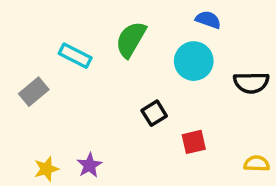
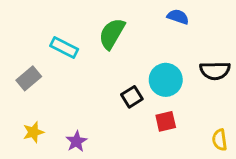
cyan circle: (194, 61) -> (166, 80), moved
yellow semicircle: (257, 164) -> (220, 140), turned -100
yellow star: (46, 169) -> (33, 132), moved

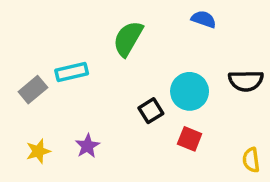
cyan rectangle: (64, 48) -> (72, 72), moved, turned -40
red square: (166, 121) -> (190, 139), turned 35
purple star: (76, 141) -> (87, 146), moved

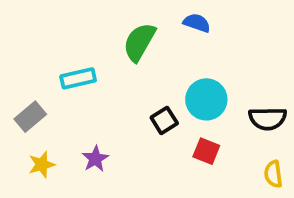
blue semicircle: (204, 19) -> (197, 23), moved
black semicircle: (246, 81) -> (268, 119), moved
gray rectangle: (33, 90) -> (30, 117), moved

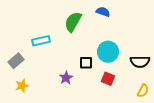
black square: (164, 120) -> (86, 63), turned 32
purple star: (95, 159) -> (66, 78), moved
yellow semicircle: (273, 174) -> (143, 91), turned -144

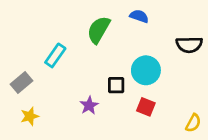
cyan rectangle: (41, 41) -> (55, 55), turned -42
black semicircle: (140, 62) -> (189, 45), moved

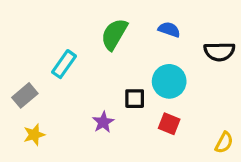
blue semicircle: (139, 16) -> (169, 30), moved

